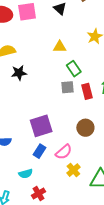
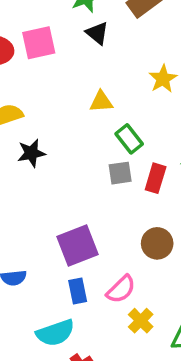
red rectangle: (87, 91) -> (156, 178), turned 35
blue rectangle: (40, 151) -> (78, 291), turned -40
cyan semicircle: (26, 174) -> (55, 333), size x1.5

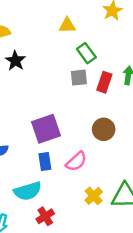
black star: (31, 153) -> (15, 61), turned -30
yellow cross: (141, 321) -> (94, 196), moved

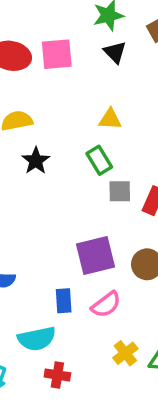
green rectangle: (86, 53) -> (99, 160), moved
purple square: (46, 129) -> (96, 256), moved
red cross: (45, 216) -> (57, 375), turned 36

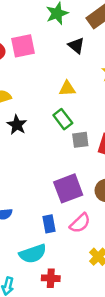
black triangle: (115, 52) -> (76, 46), moved

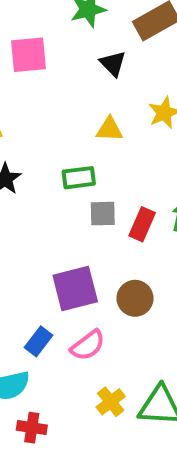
yellow triangle: (67, 89) -> (109, 129), moved
green rectangle: (63, 119) -> (79, 178), turned -66
blue rectangle: (49, 224) -> (38, 341), turned 42

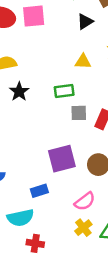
black triangle: (113, 64) -> (85, 21), turned 42
blue rectangle: (38, 341) -> (39, 191), turned 35
pink semicircle: (88, 345) -> (85, 201), moved

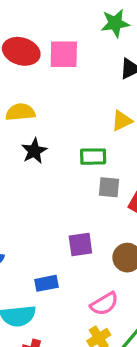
yellow triangle: (83, 62) -> (122, 121), turned -35
purple square: (62, 159) -> (80, 245), size x0.7

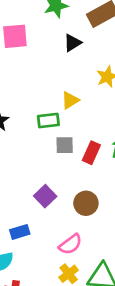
yellow triangle: (122, 121) -> (70, 100), moved
purple square: (80, 245) -> (45, 196), turned -30

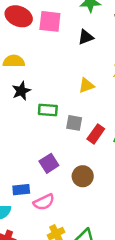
black triangle: (73, 43) -> (86, 37), moved
green rectangle: (48, 121) -> (48, 110), moved
pink semicircle: (70, 244) -> (44, 202), moved

